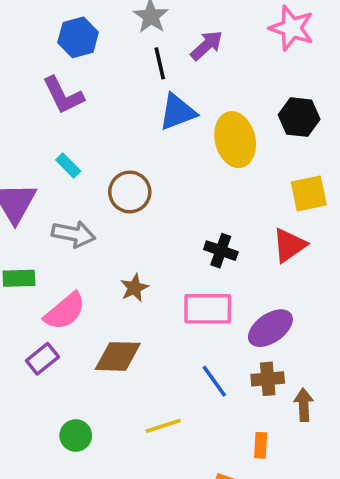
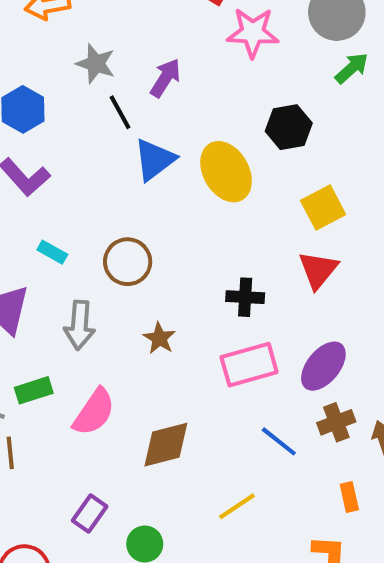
gray arrow: (74, 234) -> (80, 325), turned 99
brown star: (134, 288) -> (159, 338), moved
purple rectangle: (42, 359) -> (90, 513), moved

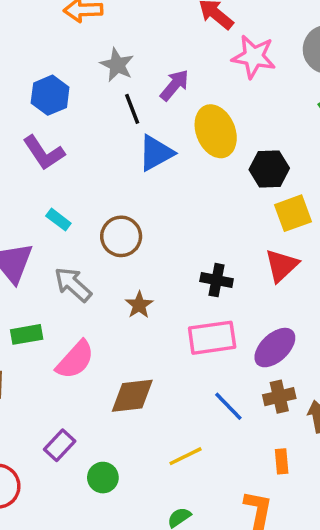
black hexagon: (289, 127) -> (269, 169), moved
yellow ellipse: (226, 172) -> (216, 131), moved
gray arrow: (80, 325) -> (73, 285), turned 120

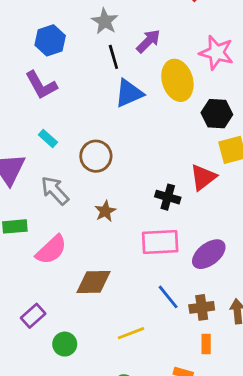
pink star: (254, 57) -> (216, 53), moved
red triangle: (282, 265) -> (203, 177), moved
brown cross: (279, 397) -> (202, 307), moved

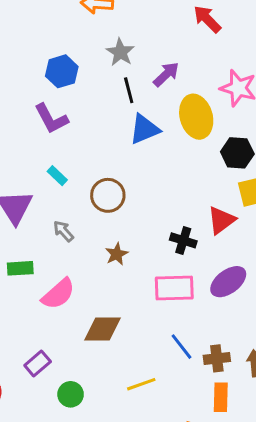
gray arrow: (55, 191) -> (63, 231), size x0.7
purple ellipse: (209, 254) -> (228, 282), moved
orange rectangle: (206, 344) -> (221, 397), size x1.4

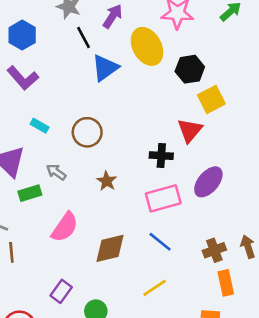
green rectangle: (20, 268) -> (30, 193), moved
blue line: (182, 347) -> (160, 242), moved

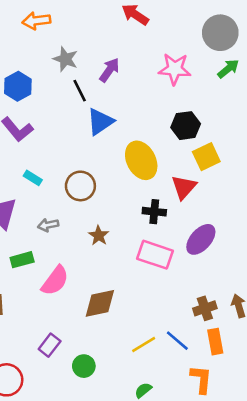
yellow ellipse: (147, 46) -> (141, 160), moved
gray arrow: (56, 172) -> (48, 225), turned -48
green rectangle: (30, 193) -> (22, 260), moved
pink rectangle: (163, 198) -> (155, 255), turned 32
blue line: (160, 242) -> (177, 341), moved

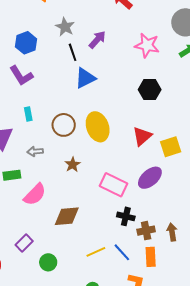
yellow square: (206, 157) -> (171, 147), moved
yellow ellipse: (141, 160) -> (98, 127), moved
cyan rectangle: (33, 178) -> (28, 114), turned 40
black cross: (154, 212) -> (126, 216), moved

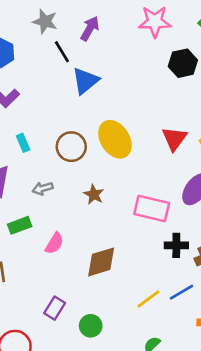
black hexagon: (150, 90) -> (183, 63), moved
pink semicircle: (35, 195) -> (54, 243), size x0.7
blue line: (122, 252) -> (182, 292), turned -66

